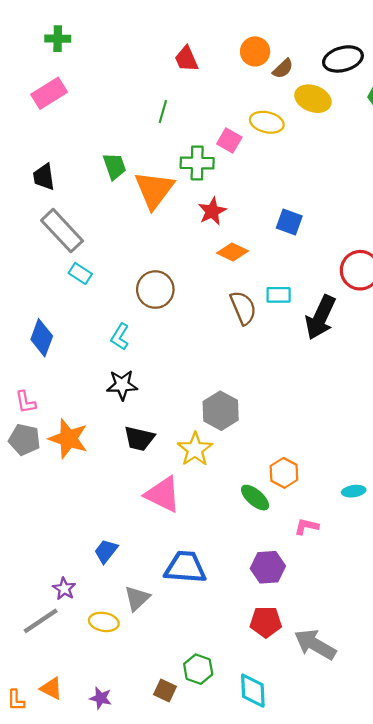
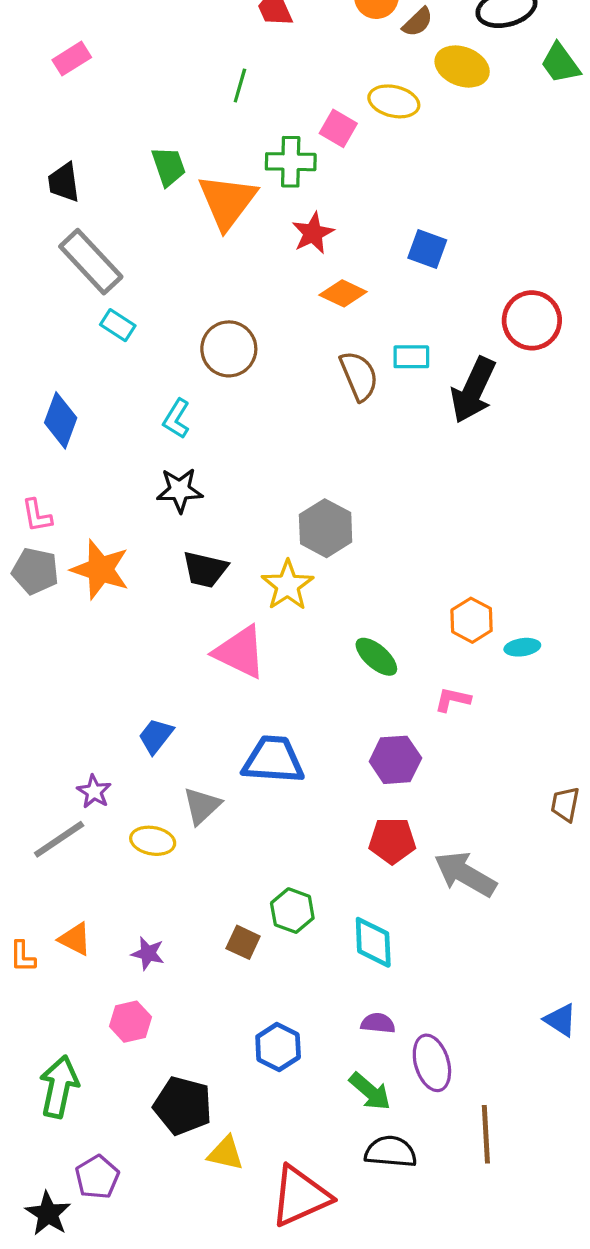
pink rectangle: (49, 93) -> (72, 59), size x0.7
orange hexagon: (284, 473) -> (472, 620), moved

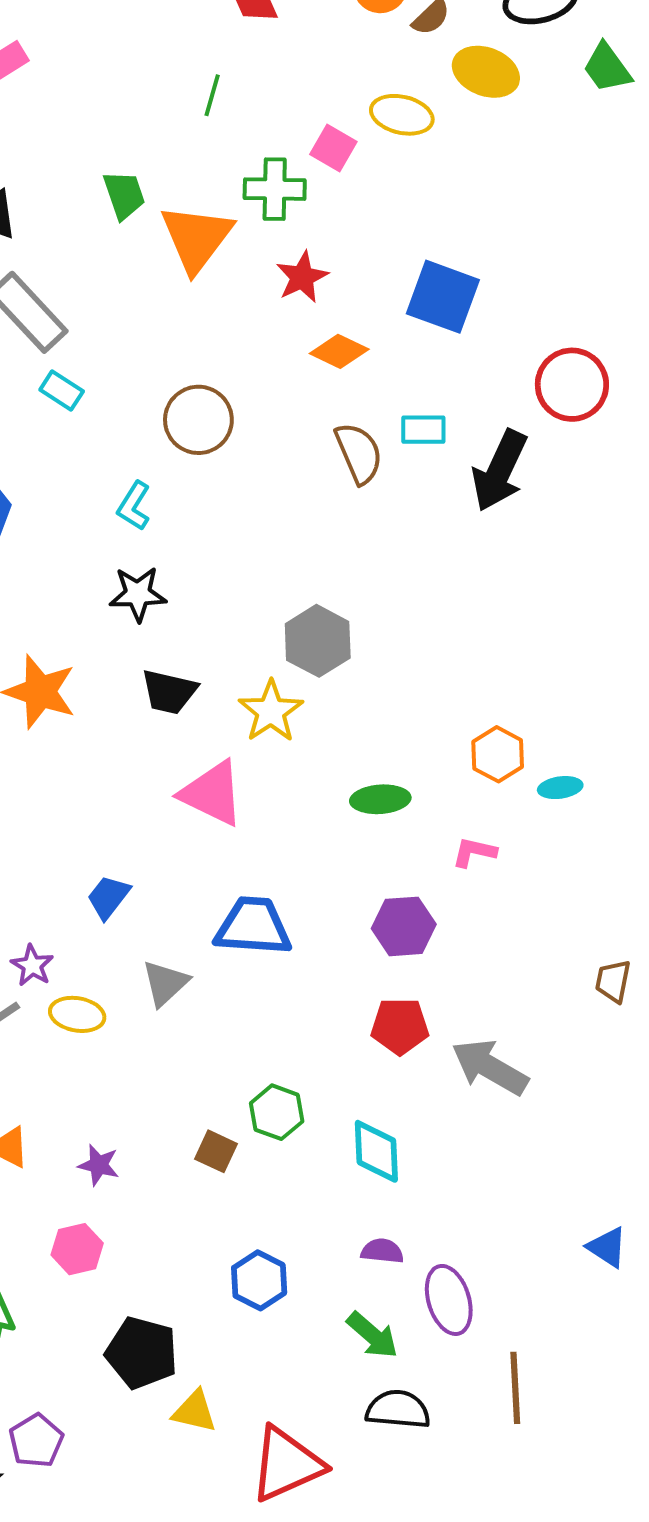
blue square: (427, 249) -> (443, 297), size x1.5
green ellipse: (376, 657) -> (380, 799), turned -45
yellow ellipse: (153, 841) -> (77, 1014), moved

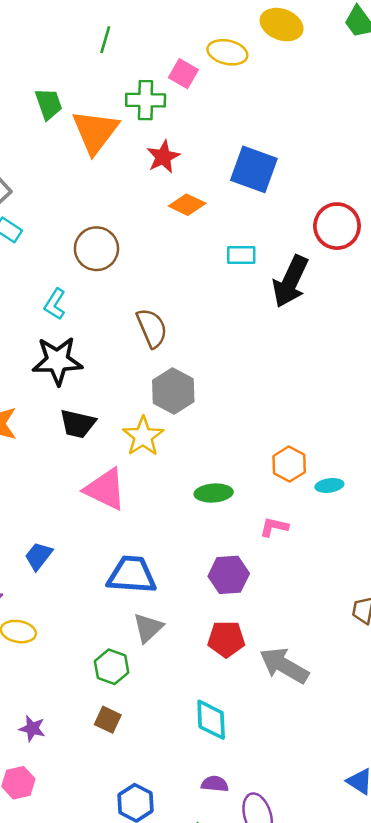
brown semicircle: (359, 453) -> (152, 328), moved
black star: (138, 594) -> (57, 361), size x1.4
gray triangle: (165, 983) -> (148, 628), moved
green hexagon: (277, 1112) -> (112, 667), moved

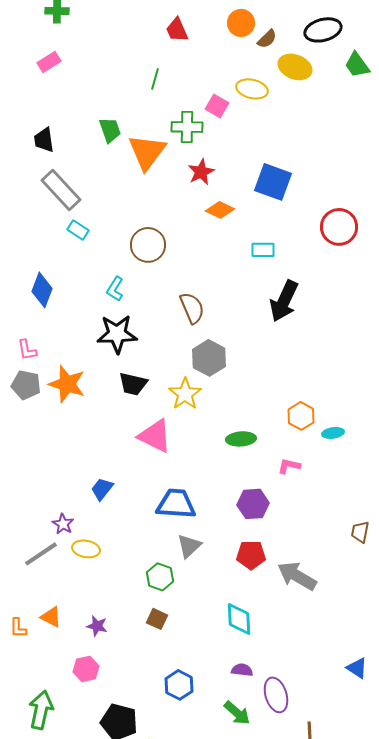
black arrow: (290, 281) -> (284, 301), moved

